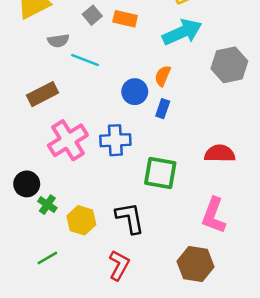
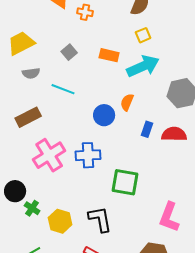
orange rectangle: (125, 19) -> (109, 55), moved
gray semicircle: (58, 41) -> (31, 73), moved
blue rectangle: (163, 109) -> (147, 129), moved
red semicircle: (220, 154) -> (174, 134), moved

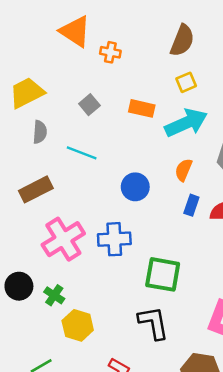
gray semicircle: (31, 73) -> (40, 132), turned -78
orange semicircle: (127, 102) -> (184, 170), moved
green cross: (32, 208) -> (54, 295), moved
black L-shape: (100, 219) -> (153, 323), moved

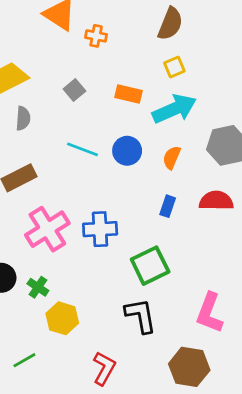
cyan line: (82, 153) -> (83, 149), moved
blue circle: (135, 187) -> (127, 151), moved
blue rectangle: (191, 205) -> (168, 206), moved
green square: (163, 274) -> (150, 266), turned -36

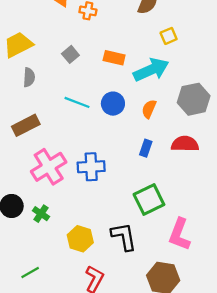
yellow square: (174, 67) -> (169, 36), moved
green square: (150, 266) -> (149, 199), moved
yellow hexagon: (62, 318) -> (80, 239), moved

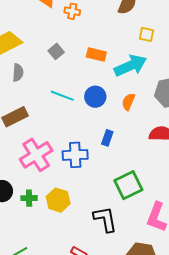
yellow square: (169, 36) -> (146, 34), turned 35
blue rectangle: (146, 148) -> (107, 138), moved
green cross: (41, 214) -> (29, 198), turned -35
yellow hexagon: (80, 239) -> (58, 200), moved

